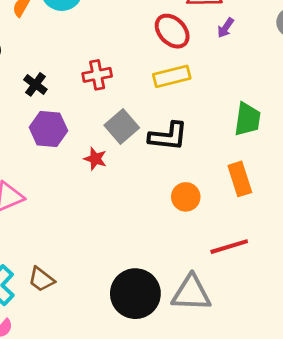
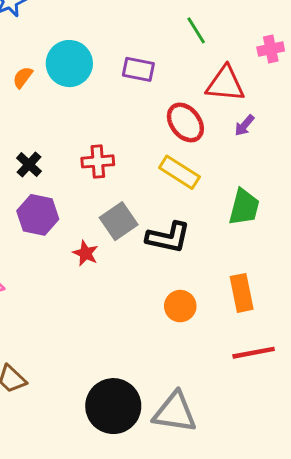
yellow rectangle: (172, 76) -> (179, 172), turned 40
green trapezoid: (247, 119) -> (244, 207), moved
red line: (229, 247) -> (254, 353), moved

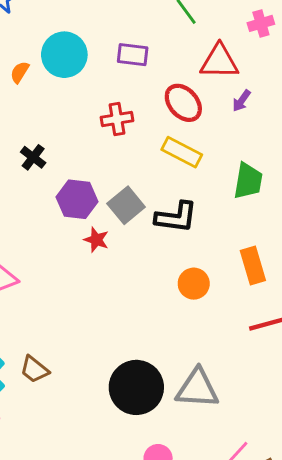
red cross: (98, 161) -> (117, 119), moved
purple hexagon: (38, 215) -> (77, 199), moved

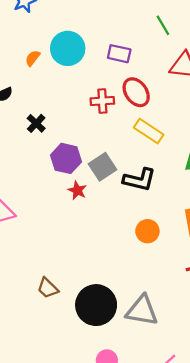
red ellipse: (183, 103) -> (136, 92), moved
brown trapezoid: (34, 369) -> (48, 288), moved

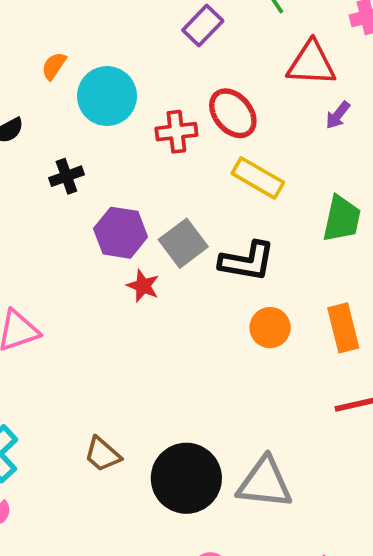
cyan circle: (68, 48) -> (107, 96), moved
purple rectangle: (119, 54) -> (203, 26), moved, turned -55
black cross: (36, 123) -> (66, 176), turned 30
orange circle: (147, 231) -> (270, 328), moved

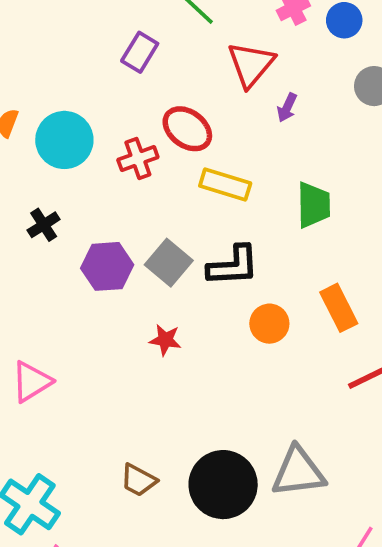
red triangle: (311, 63) -> (251, 64), turned -40
red star: (143, 286) -> (165, 340), moved

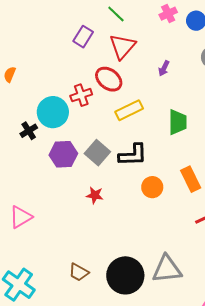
red triangle: (251, 64) -> (122, 46), moved
cyan circle: (64, 140) -> (53, 112), moved
yellow rectangle: (225, 185) -> (129, 110), turned -44

